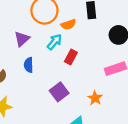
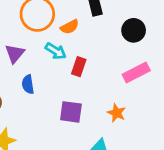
cyan arrow: (54, 42) -> (56, 51), turned 91
purple square: (59, 92) -> (71, 112), turned -36

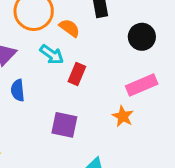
orange semicircle: (70, 27) -> (69, 28), turned -120
orange star: (116, 113) -> (123, 116), moved

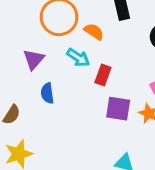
purple square: (64, 125) -> (118, 109), moved

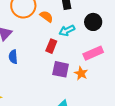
cyan arrow: (78, 58) -> (67, 31), moved, turned 119

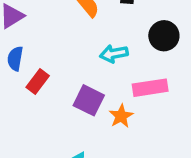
cyan arrow: (67, 31) -> (114, 54), moved
red rectangle: (51, 46) -> (38, 81), moved

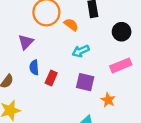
cyan arrow: (114, 54) -> (81, 51), moved
orange star: (121, 116) -> (108, 100), moved

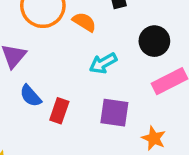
black circle: (122, 32) -> (154, 41), moved
blue semicircle: (34, 67) -> (30, 96), turned -32

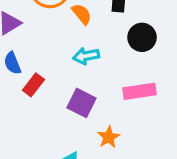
black circle: (154, 41) -> (142, 37), moved

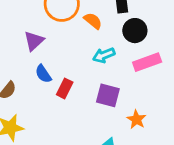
black circle: (142, 37) -> (135, 31), moved
pink rectangle: (139, 91) -> (147, 62), moved

